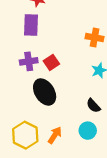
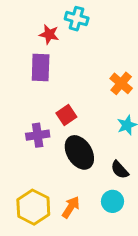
orange cross: (95, 38) -> (121, 83), turned 30
purple cross: (29, 61) -> (38, 135), moved
black ellipse: (45, 92) -> (79, 152), moved

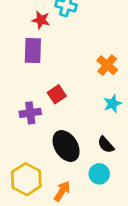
black ellipse: (79, 152) -> (66, 146), moved
orange arrow: (71, 207) -> (62, 191), moved

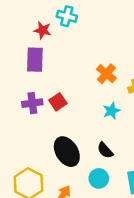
purple cross: (30, 113) -> (32, 103), moved

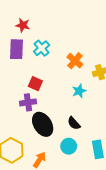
cyan cross: (67, 16) -> (42, 48), moved, turned 35
red square: (58, 102) -> (35, 84), turned -32
purple cross: (32, 103) -> (28, 102), moved

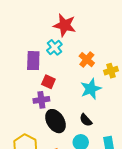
red star: (23, 25) -> (65, 25), moved, size x1.6
purple rectangle: (17, 49) -> (33, 61), moved
cyan star: (79, 91) -> (91, 89), size x1.5

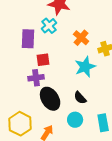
red square: (48, 82) -> (43, 60), turned -32

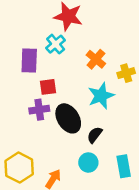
black semicircle: (80, 98) -> (95, 135), turned 80
black ellipse: (50, 99) -> (68, 118), moved

